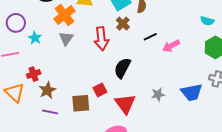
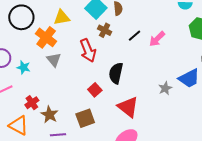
red square: (100, 90) -> (95, 90), moved
gray star: (158, 94) -> (165, 88), moved

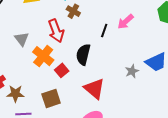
black line: (134, 36) -> (104, 31), moved, turned -32
orange cross: (46, 37) -> (43, 56), moved
brown star: (49, 115) -> (15, 94), turned -30

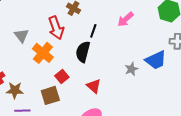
black line: (104, 31) -> (93, 31), moved
red square: (62, 70) -> (62, 77), moved
red triangle: (94, 89) -> (94, 86), size x0.7

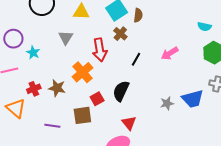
gray triangle: (21, 36) -> (66, 38), moved
black semicircle: (83, 52) -> (121, 91), moved
red triangle: (94, 86) -> (129, 123), moved
brown star: (15, 90) -> (57, 88), moved

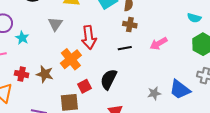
brown cross: (120, 34) -> (130, 25), moved, turned -32
black line: (136, 59) -> (125, 48), turned 48
red cross: (34, 89) -> (22, 74), turned 32
blue trapezoid: (193, 99) -> (180, 90), turned 50

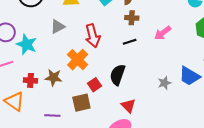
gray triangle: (55, 24) -> (58, 27), turned 35
cyan star: (22, 38) -> (27, 44), size x1.5

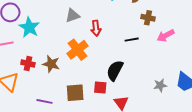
brown cross: (132, 18) -> (148, 18), moved
gray triangle: (58, 27) -> (73, 16), moved
red arrow: (93, 36) -> (96, 28), size x0.7
red square: (94, 85) -> (100, 87), moved, turned 32

